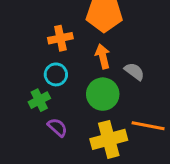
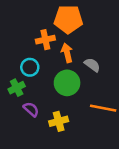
orange cross: (60, 38) -> (45, 40), moved
yellow cross: (109, 139) -> (59, 121), moved, size x0.7

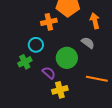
orange arrow: (67, 53) -> (95, 21), moved
purple semicircle: (31, 109) -> (49, 73), moved

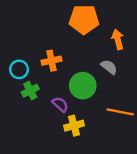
orange cross: (49, 22) -> (52, 61), moved
cyan circle: (36, 45) -> (19, 69), moved

